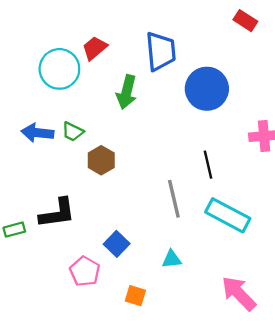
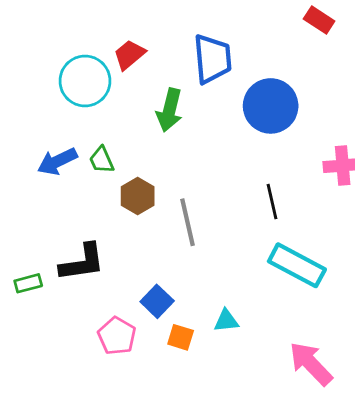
green trapezoid: (73, 132) -> (102, 160), turned 40
blue arrow: (37, 133) -> (57, 161), turned -32
gray line: (174, 199) -> (187, 222), moved
orange square: (135, 296) -> (181, 337), moved

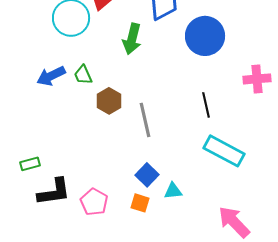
black L-shape: (82, 262) -> (54, 192), moved
blue square: (157, 301) -> (147, 175), moved

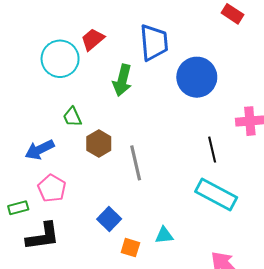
blue arrow: (51, 76) -> (40, 150), moved
black line: (206, 105) -> (212, 150), moved
blue square: (147, 175) -> (109, 219), moved
pink pentagon: (94, 202) -> (52, 188), moved

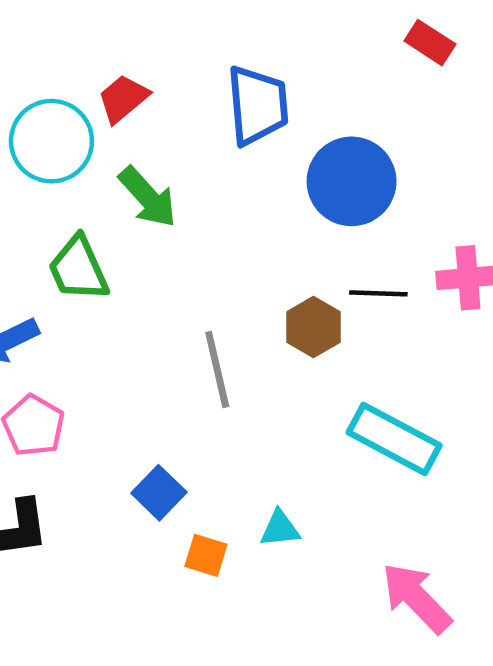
green arrow: (122, 80) -> (148, 197), moved, turned -56
green trapezoid: (72, 117) -> (78, 269), size x1.5
brown hexagon: (99, 143) -> (313, 327), moved
black line: (212, 150) -> (378, 293), moved, turned -75

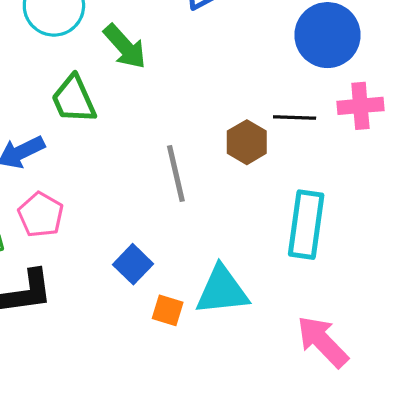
blue circle: (352, 181) -> (328, 35), moved
cyan rectangle: (394, 439) -> (306, 225), turned 70
cyan triangle: (280, 529) -> (222, 291), size x1.8

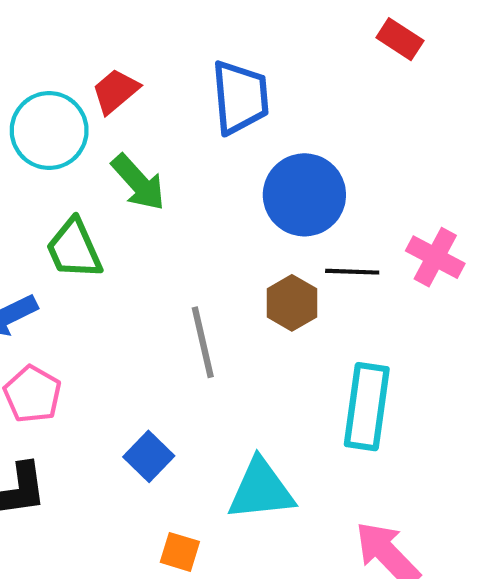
blue circle: (328, 35) -> (304, 195), moved
pink cross: (360, 106) -> (435, 257), turned 33
orange square: (168, 310) -> (180, 552), moved

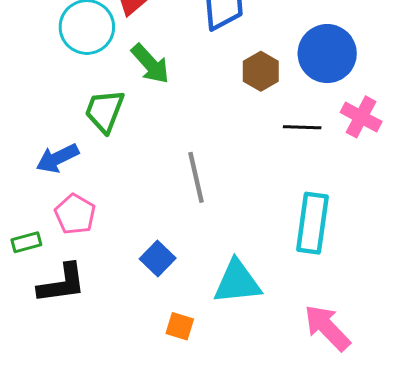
blue circle: (304, 195) -> (327, 54), moved
green trapezoid: (74, 249) -> (105, 111), turned 45
brown hexagon: (292, 303) -> (261, 71), moved

